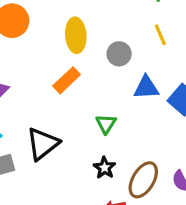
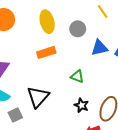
orange rectangle: (67, 80) -> (46, 52), turned 36
green triangle: (106, 124) -> (77, 76), turned -32

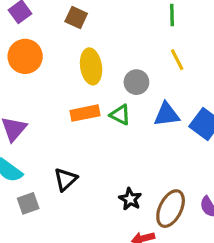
green triangle: (77, 76) -> (120, 115), moved
black triangle: (38, 97) -> (65, 179), size x0.7

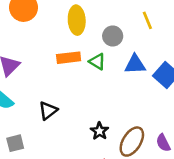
gray square: (28, 203) -> (15, 143), moved

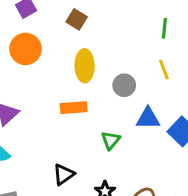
green triangle: (97, 62) -> (111, 140), moved, turned 36
black triangle: (48, 111) -> (64, 175), moved

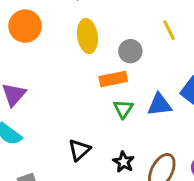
orange rectangle: (74, 108) -> (113, 79), moved
blue triangle: (148, 118) -> (159, 105), moved

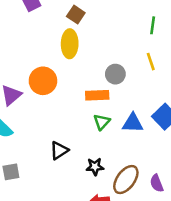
orange circle: (25, 26) -> (43, 81), moved
yellow ellipse: (87, 36) -> (70, 44), moved
black star: (124, 162) -> (95, 167), turned 30

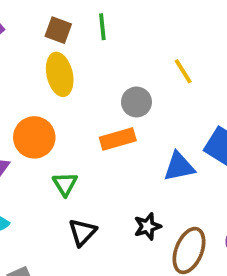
green line: (153, 25) -> (102, 27), moved
green triangle: (102, 122) -> (65, 184), moved
black star: (95, 167) -> (147, 226), moved

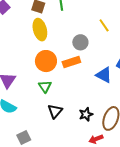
orange circle: (34, 137) -> (46, 61), moved
blue triangle: (179, 167) -> (104, 75), turned 42
black star: (147, 226) -> (86, 114), moved

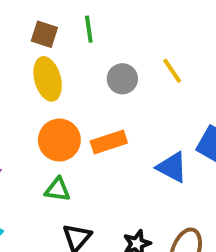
gray circle: (80, 42) -> (122, 79), moved
green triangle: (45, 86) -> (57, 190), turned -48

